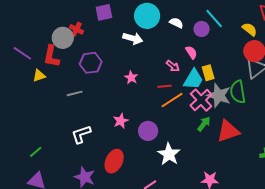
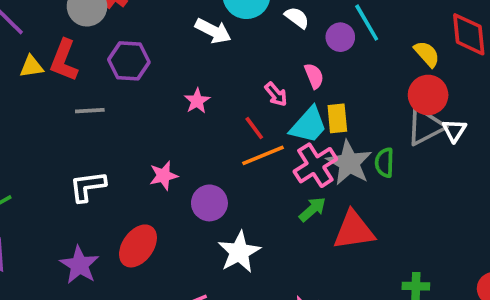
red L-shape: (51, 56) -> (64, 60), moved
red line: (165, 86) -> (254, 128), turned 48
green semicircle: (238, 92) -> (384, 163), size x0.7

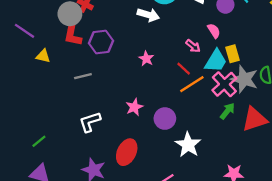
red L-shape: (64, 60) -> (73, 34), moved
yellow triangle: (31, 67) -> (43, 56), turned 32

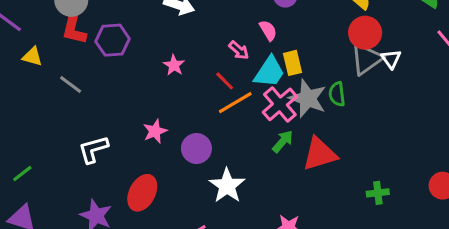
gray line: (83, 76) -> (71, 84), moved, turned 48

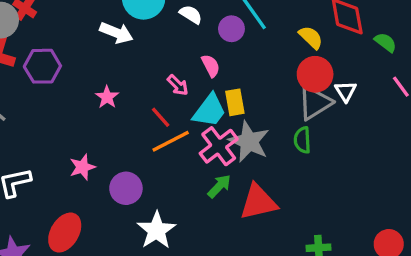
white triangle: (391, 59) -> (346, 91), moved
green semicircle: (337, 94) -> (302, 140), moved

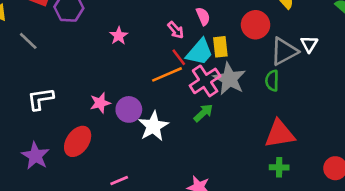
red circle: (315, 74) -> (256, 25), moved
red line: (161, 117) -> (179, 57), moved
pink star: (82, 167) -> (100, 103), moved
red triangle: (258, 202) -> (280, 134), moved
white star: (156, 230) -> (153, 126), moved

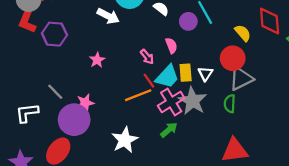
red circle: (256, 25) -> (233, 58), moved
gray line: (28, 41) -> (55, 92), moved
white triangle: (309, 44) -> (205, 74), moved
pink star: (100, 103) -> (85, 103), moved
purple circle: (129, 109) -> (74, 120), moved, size x1.4

